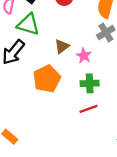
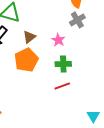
brown triangle: (62, 46) -> (29, 37), moved

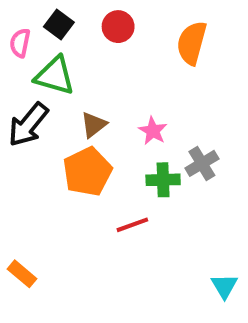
gray cross: (77, 20) -> (202, 163), moved
red line: (62, 86) -> (132, 225), moved

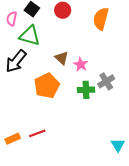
brown triangle: (94, 125) -> (62, 58), moved, turned -40
red line: (132, 225) -> (37, 133), moved
orange rectangle: (22, 274) -> (13, 139), turned -64

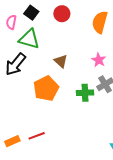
pink star: (81, 64) -> (99, 60), moved

